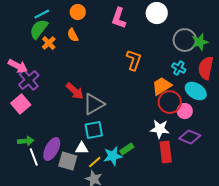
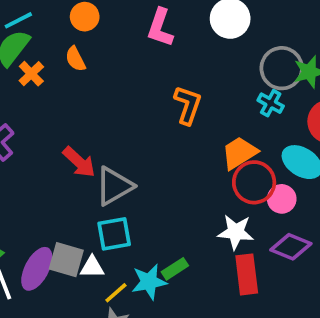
cyan cross: (179, 68) -> (271, 103), moved
gray square: (68, 161) -> (66, 260), moved

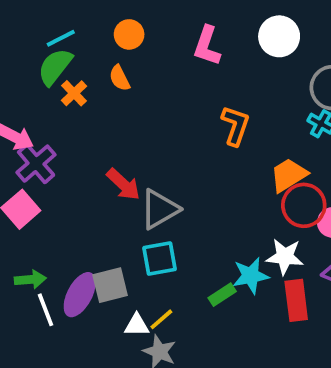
gray square: (66, 260) -> (110, 285), turned -30
white triangle: (92, 267) -> (137, 325), moved
cyan star: (149, 282) -> (251, 276), moved

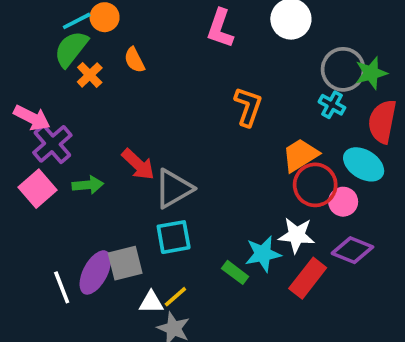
orange circle: (129, 34) -> (105, 17), moved
green arrow: (30, 279) -> (88, 185), moved
green rectangle: (222, 295) -> (235, 272), turned 70
red rectangle: (296, 300) -> (308, 278), turned 45

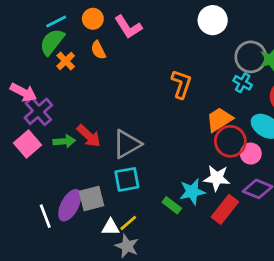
orange circle: (105, 17) -> (93, 19), moved
pink L-shape: (220, 28) -> (128, 27), moved, turned -52
red arrow: (138, 164) -> (89, 136), moved

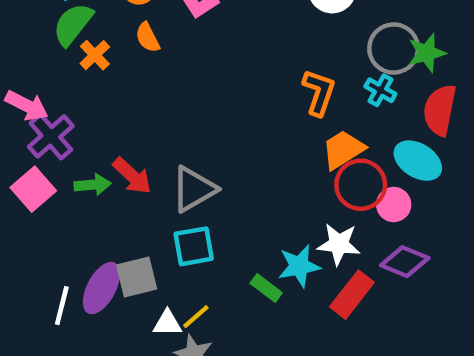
orange L-shape: (181, 84) -> (319, 92), moved
white line: (45, 216) -> (62, 306), turned 35

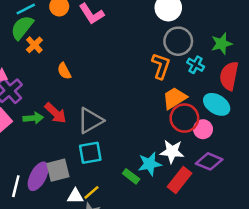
orange semicircle: (148, 37) -> (64, 71), moved
gray circle: (394, 48) -> (178, 41), moved

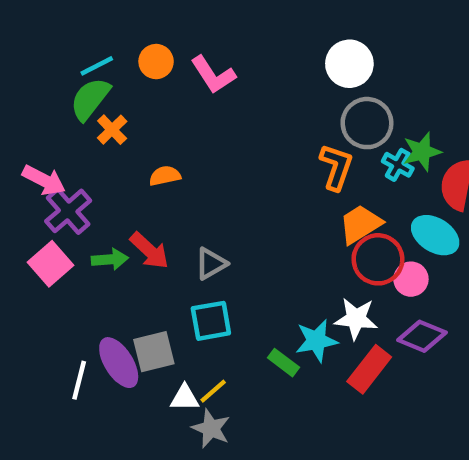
green star: (222, 44) -> (422, 152), moved
orange semicircle: (64, 71) -> (165, 176), turned 105
gray triangle: (90, 121) -> (211, 264), size x0.7
purple ellipse: (38, 176) -> (119, 363), turned -60

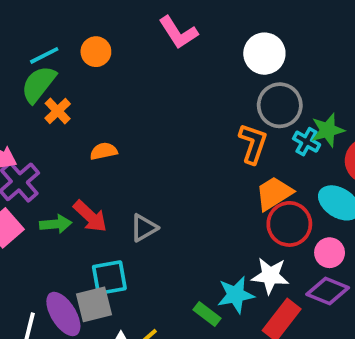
pink L-shape: (213, 75) -> (178, 32), moved
pink circle: (411, 279) -> (330, 253), moved
cyan square: (211, 321) -> (109, 278), moved

